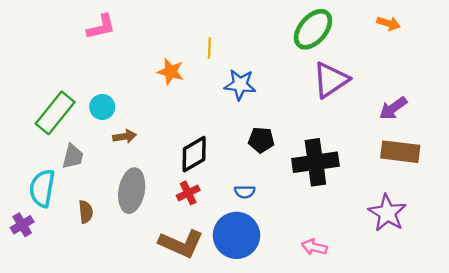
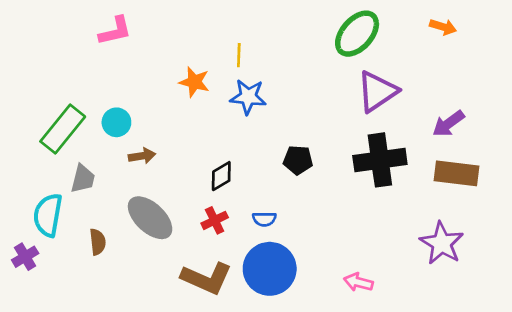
blue star: (240, 85) -> (248, 97), moved
black diamond: (194, 154) -> (221, 176), size x0.7
black cross: (315, 162) -> (380, 160), moved
gray ellipse: (132, 191) -> (150, 218), turned -57
blue semicircle: (245, 192) -> (264, 219), moved

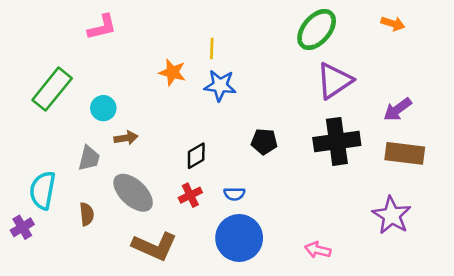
green rectangle: (63, 129) -> (52, 89), moved
gray trapezoid: (83, 179) -> (89, 158), moved
brown L-shape: (207, 278) -> (155, 246), moved

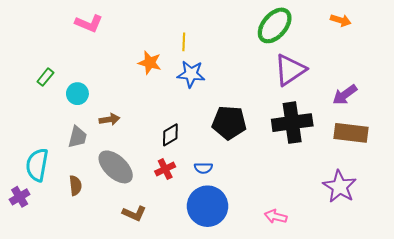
pink L-shape: (102, 27) -> (89, 23), turned 36
green rectangle: (52, 89) -> (45, 77), size x0.5
cyan circle: (103, 108) -> (77, 94), moved
black pentagon: (264, 141) -> (229, 123), size x1.5
brown L-shape: (155, 246) -> (134, 213), size x0.6

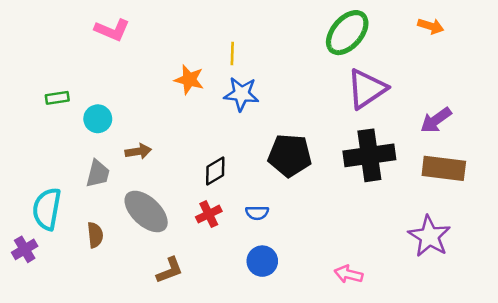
green rectangle: (45, 77) -> (57, 98), turned 42
blue circle: (208, 206) -> (262, 261), size x0.6
brown L-shape: (134, 213) -> (170, 270), turned -45

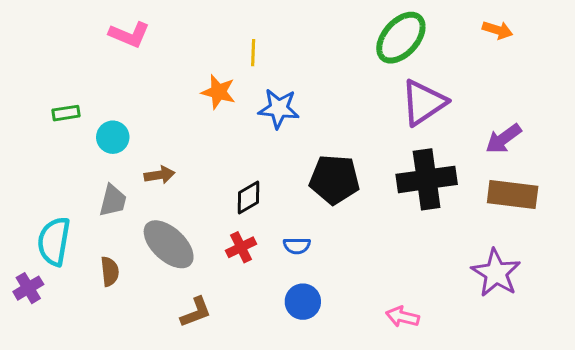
yellow line: (232, 53) -> (253, 53), moved

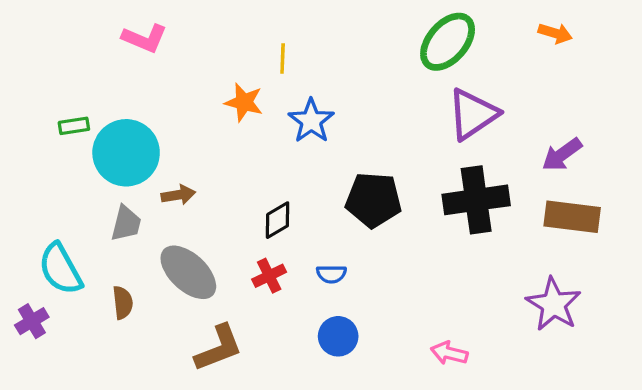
blue star: (279, 109) -> (311, 121), turned 30
cyan circle: (113, 137) -> (126, 153), size x1.8
cyan semicircle: (54, 241) -> (60, 269), turned -39
brown L-shape: (196, 312) -> (219, 348), size x1.4

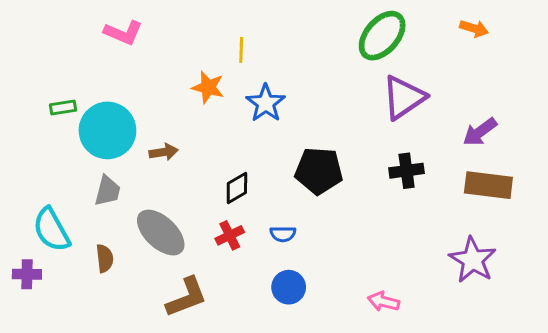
brown arrow: (178, 195) -> (164, 152), moved
black cross: (476, 200) -> (407, 171), size x0.6
purple cross: (32, 321) -> (27, 274), turned 32

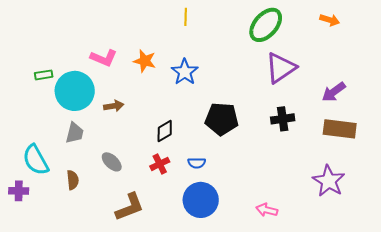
pink L-shape: (123, 33) -> (104, 58), moved
yellow line: (241, 50) -> (186, 17), moved
gray ellipse: (161, 233) -> (112, 162), size x0.6
blue circle: (289, 287) -> (201, 200), size x1.5

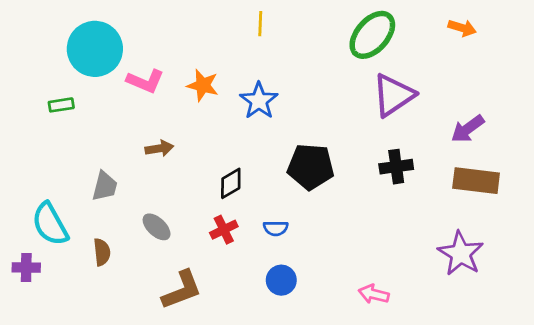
cyan circle: (75, 91) -> (95, 49), moved
blue circle: (201, 200) -> (281, 280), size x0.6

